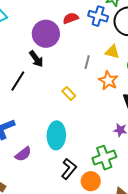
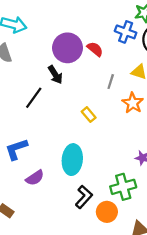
red semicircle: (71, 18) -> (95, 49), moved, turned 56

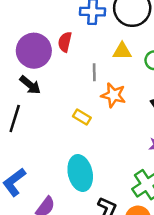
red semicircle: (95, 49) -> (65, 42), turned -98
orange star: (133, 103) -> (113, 95), moved

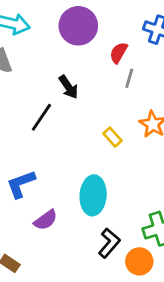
purple circle: (34, 51) -> (78, 26), moved
gray line: (94, 72) -> (129, 78), moved

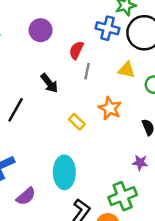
purple circle: (78, 26) -> (41, 30), size x0.7
black arrow: (68, 87) -> (49, 83), moved

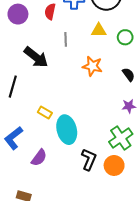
red semicircle: (76, 50) -> (50, 12), moved
black arrow: (49, 83) -> (36, 57), size x1.4
yellow rectangle: (77, 122) -> (45, 112), moved

